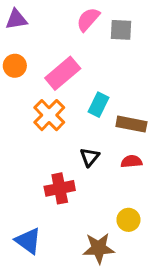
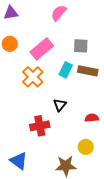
gray square: (121, 30) -> (81, 46), moved
brown rectangle: (131, 124) -> (88, 71), moved
red semicircle: (131, 161) -> (92, 118), moved

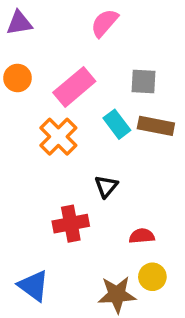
cyan rectangle: (66, 70) -> (117, 124), turned -63
red semicircle: (92, 118) -> (142, 236), moved
yellow circle: (86, 147) -> (152, 277), moved

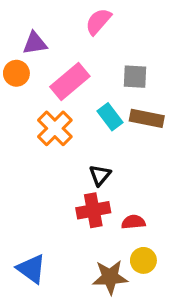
purple triangle: (19, 23) -> (35, 43), moved
red cross: (71, 224) -> (93, 210), moved

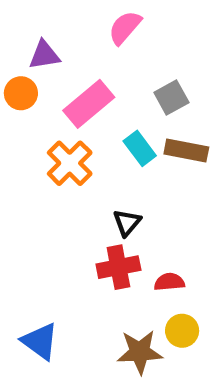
gray square: (135, 77) -> (171, 97), turned -32

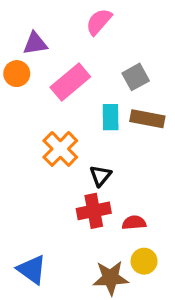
cyan rectangle: (140, 148) -> (111, 117), turned 36
orange cross: (70, 163) -> (60, 149), moved

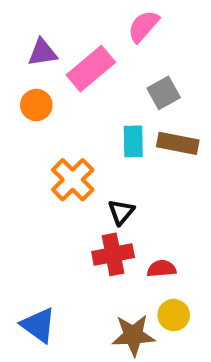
pink semicircle: (99, 22) -> (143, 26), moved
orange circle: (17, 74) -> (36, 105), moved
pink rectangle: (70, 82) -> (91, 69), moved

